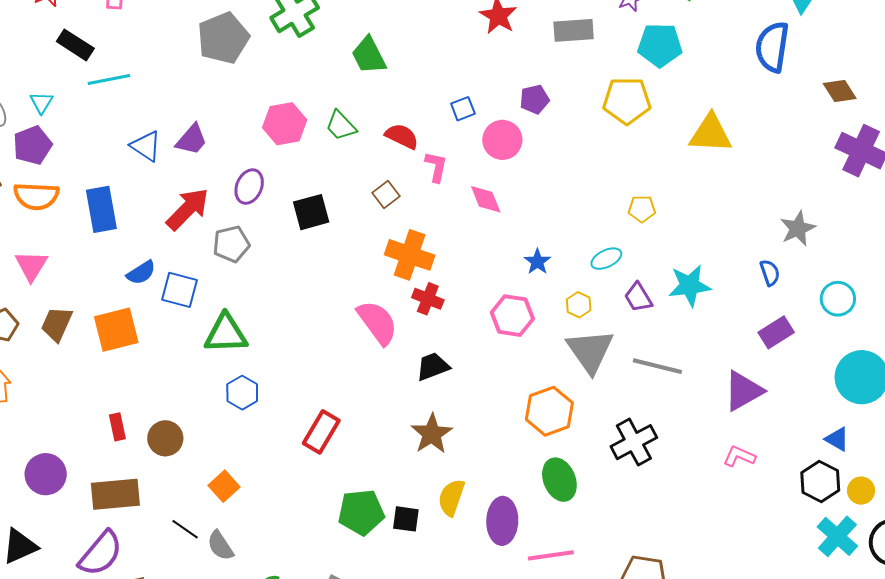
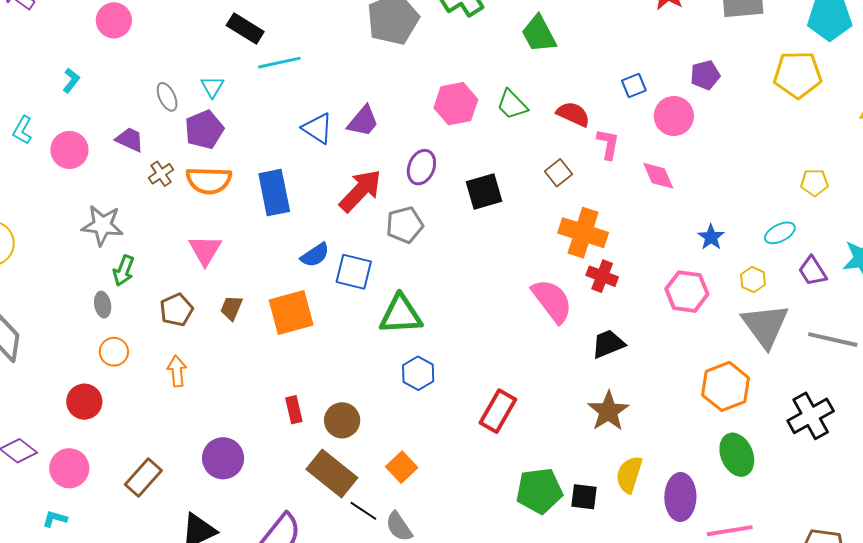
brown trapezoid: (57, 324) -> (231, 308), size x0.7
brown rectangle: (115, 494) -> (332, 473), moved, turned 45

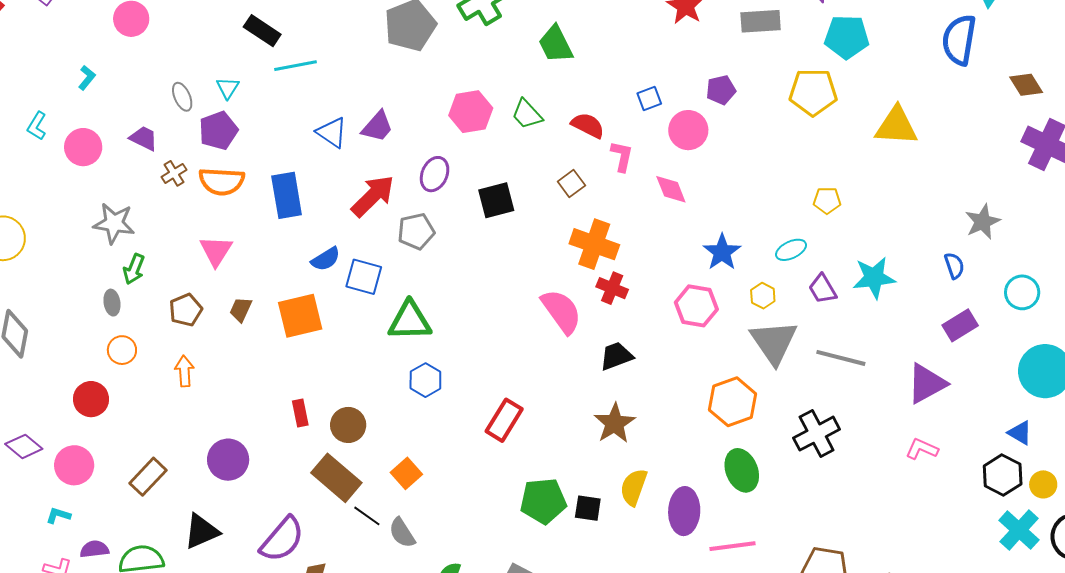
blue star: (711, 237) -> (722, 252), size x1.4

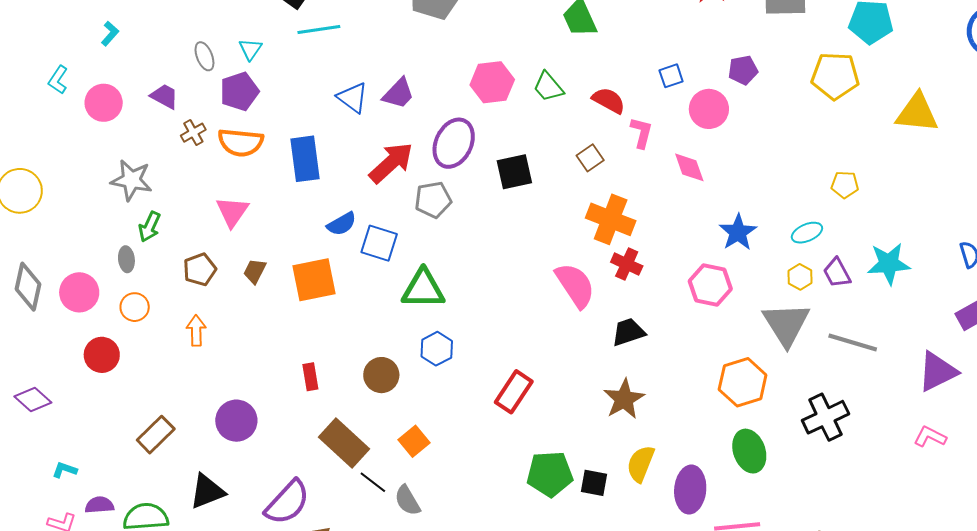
purple ellipse: (435, 174) -> (454, 143), size x1.4
yellow hexagon: (763, 296) -> (800, 277), moved
brown circle: (348, 425) -> (381, 375), moved
pink circle: (74, 465) -> (79, 292), moved

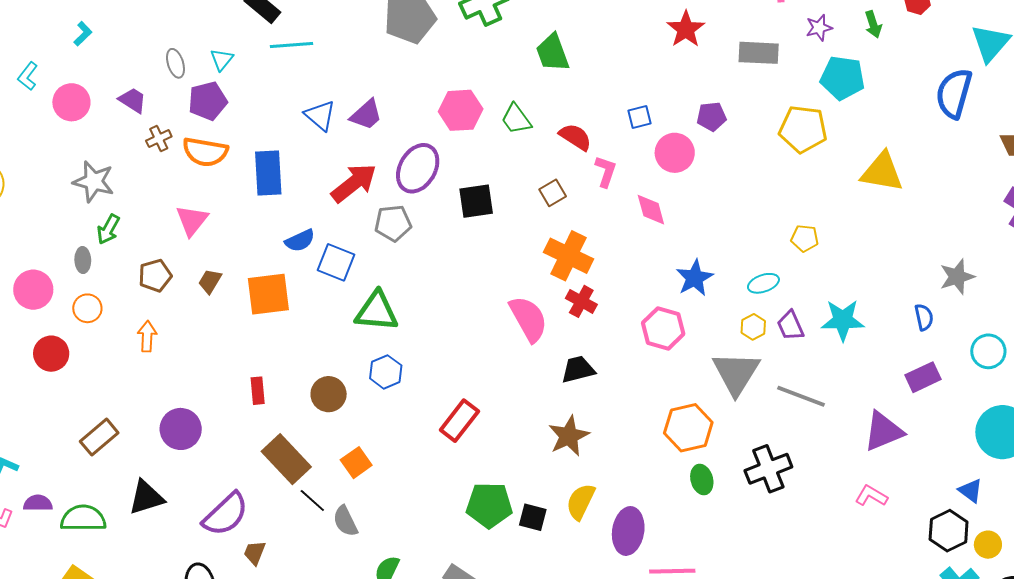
green ellipse: (749, 451) -> (702, 480), moved, size x0.7

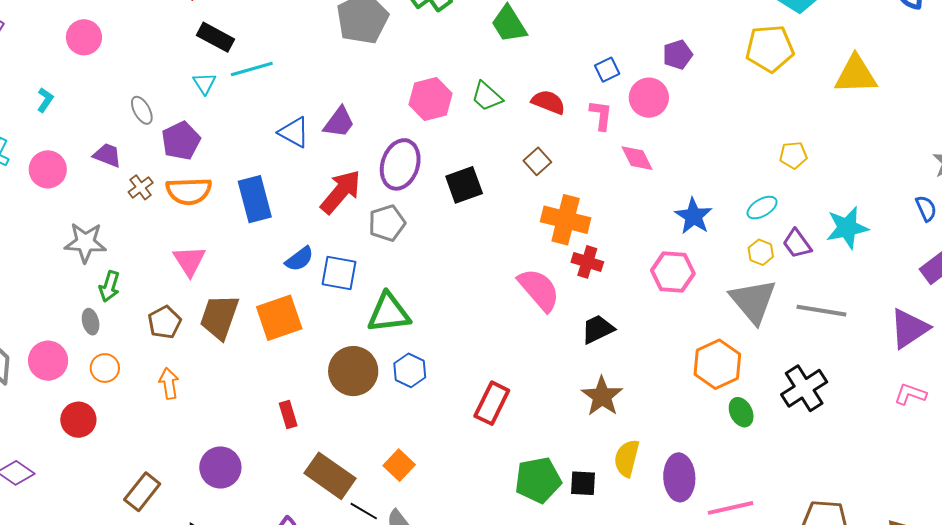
cyan triangle: (222, 60) -> (204, 83), moved
pink L-shape: (606, 171) -> (601, 115), moved
brown trapezoid: (210, 281) -> (219, 317), size x1.8
brown circle: (329, 394) -> (353, 371), moved, size x1.4

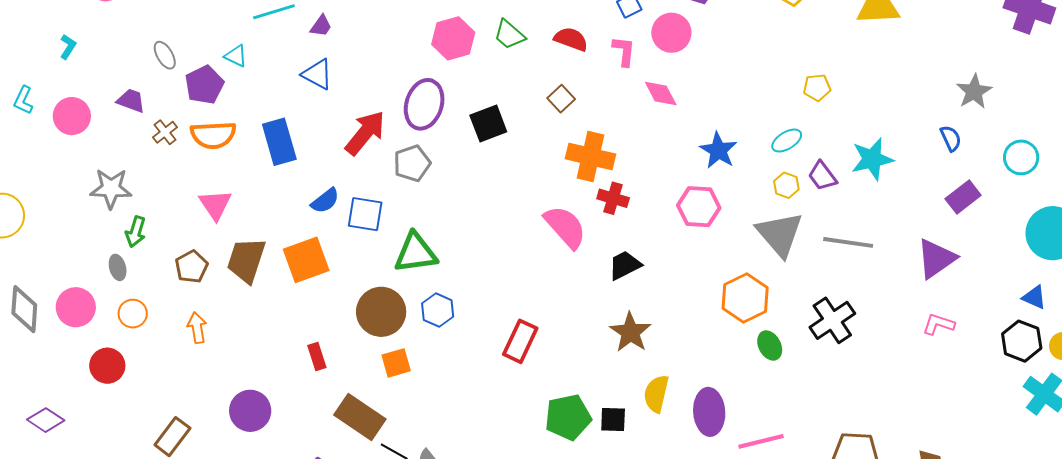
cyan triangle: (204, 83) -> (236, 56), moved, turned -30
purple trapezoid: (339, 122) -> (321, 26), moved, size x0.7
orange square: (399, 465) -> (396, 363), moved, turned 32

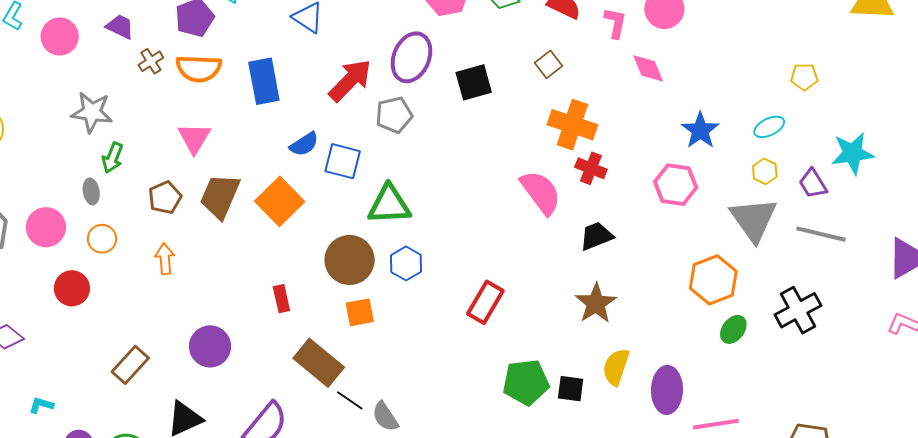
purple trapezoid: (822, 176) -> (813, 184), moved
orange square: (306, 260) -> (280, 201), turned -30
green ellipse: (770, 345) -> (733, 329), turned 60

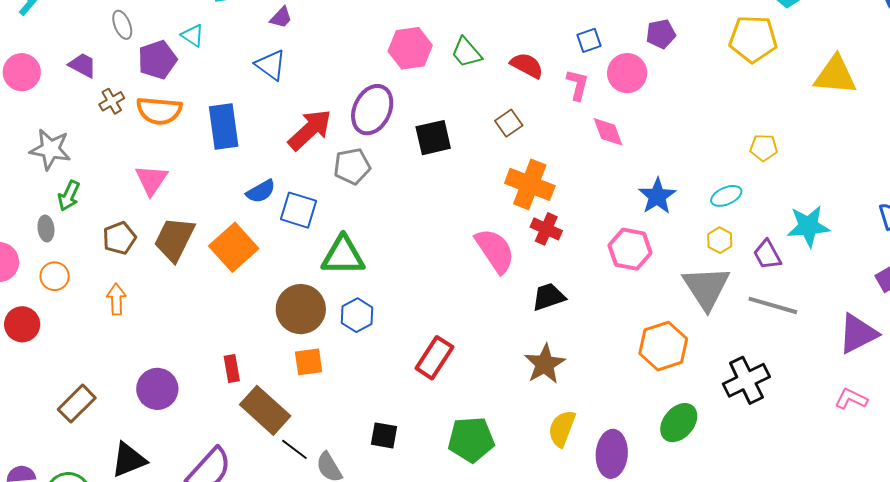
red rectangle: (281, 299) -> (232, 368), moved
green ellipse: (733, 329) -> (679, 423), moved, size x1.4
black square: (571, 389) -> (384, 435), moved

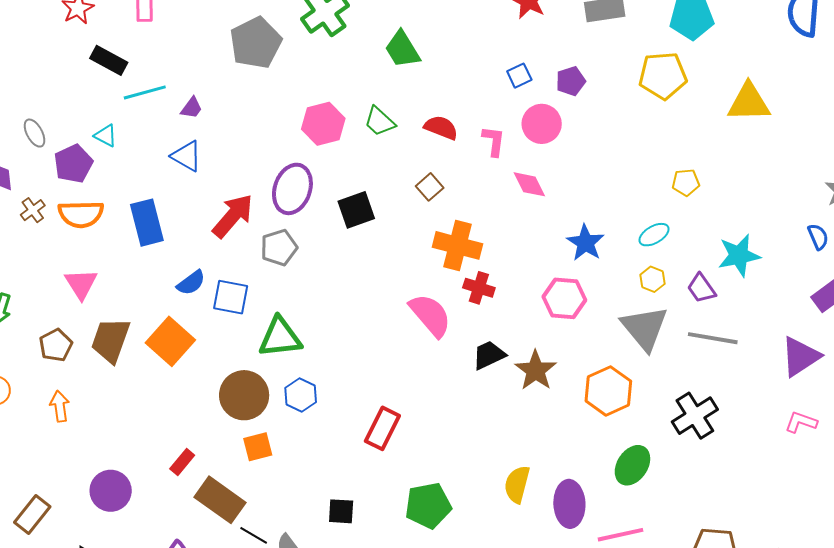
blue square: (589, 40) -> (519, 76), moved
brown star: (545, 364) -> (536, 370), moved
red rectangle: (232, 368) -> (182, 462), turned 56

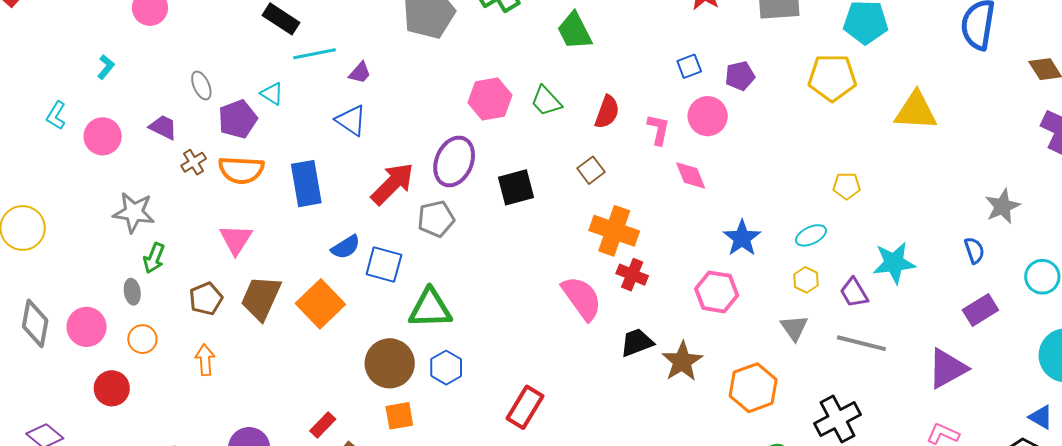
red semicircle: (441, 128) -> (607, 112), turned 84
gray triangle: (645, 328) -> (794, 328), size x0.6

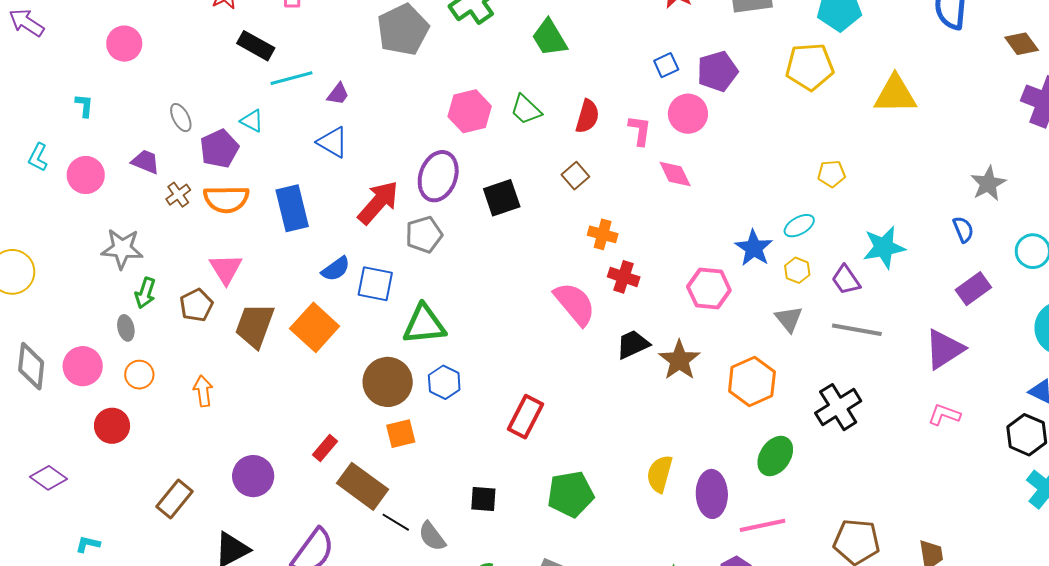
cyan L-shape: (106, 67) -> (84, 106), turned -30
purple pentagon: (740, 76) -> (718, 71), size x1.4
orange cross: (614, 231) -> (603, 234), size x0.6
blue star: (742, 238) -> (754, 248), moved
brown pentagon: (206, 299) -> (196, 305), moved

